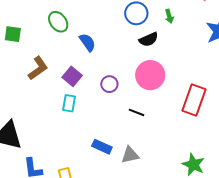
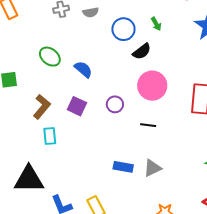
cyan rectangle: (69, 103) -> (50, 136), moved

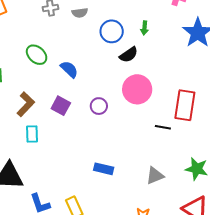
green arrow: (156, 24) -> (144, 28), turned 32
black line: (148, 125) -> (163, 127), moved
gray triangle: (152, 168) -> (155, 176), moved

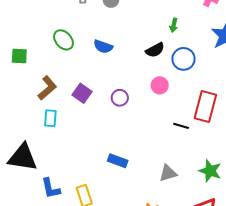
blue circle: (112, 31) -> (183, 59), moved
blue semicircle: (69, 69) -> (103, 47), moved, turned 150
pink circle: (137, 89) -> (160, 85), size x0.6

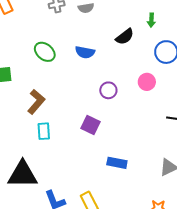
black semicircle: (155, 50) -> (125, 37), moved
purple square: (82, 93) -> (90, 125), moved
purple circle: (120, 98) -> (108, 90), moved

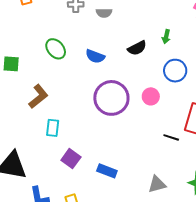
purple circle: (108, 90) -> (111, 98), size x2.0
purple square: (90, 125) -> (71, 159), moved
cyan rectangle: (44, 131) -> (53, 128), moved

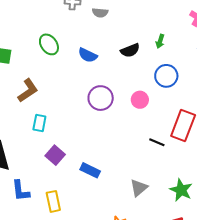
purple circle: (111, 98) -> (101, 98), size x0.7
gray triangle: (157, 184) -> (139, 188), turned -30

